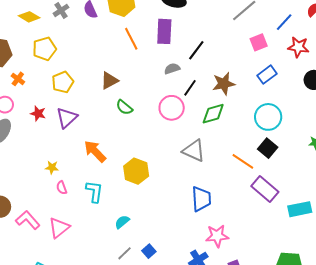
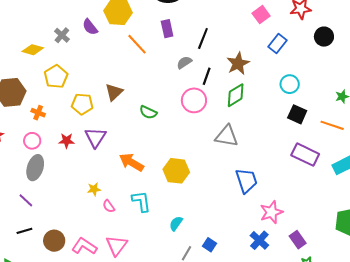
purple rectangle: (164, 31) -> (167, 29), size x0.7
brown triangle: (109, 80) -> (114, 92), moved
yellow pentagon: (63, 82) -> (82, 104), turned -30
cyan circle: (268, 117) -> (290, 84), size x0.7
orange line: (243, 161) -> (332, 125), moved

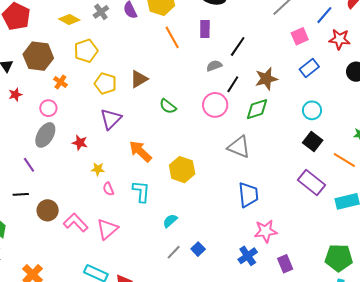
red star: (67, 141) -> (80, 143), moved

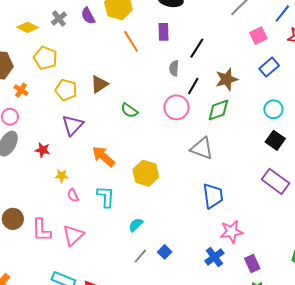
yellow pentagon: (86, 51) -> (45, 58), turned -30
gray semicircle: (214, 66) -> (174, 68), turned -63
pink L-shape: (76, 223) -> (41, 230), turned -135

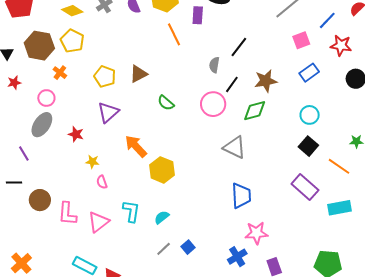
purple rectangle: (163, 32) -> (198, 15), moved
yellow pentagon: (45, 58) -> (72, 41), moved
yellow hexagon: (146, 173) -> (162, 170), moved
cyan L-shape: (106, 197) -> (131, 211), moved

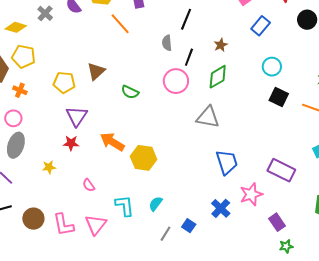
brown star: (266, 81) -> (221, 45), size x0.6
red star: (76, 134) -> (71, 143), moved
yellow star: (92, 162) -> (49, 167), moved
purple rectangle: (305, 187) -> (281, 170), moved
blue cross: (237, 257) -> (221, 208), moved

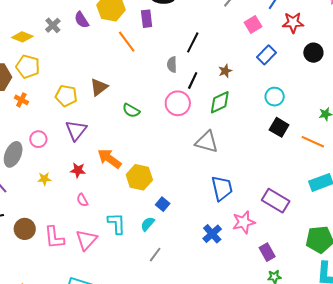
pink circle: (13, 118) -> (38, 139), moved
red star: (71, 143) -> (78, 170), moved
blue square: (189, 226) -> (163, 204), moved

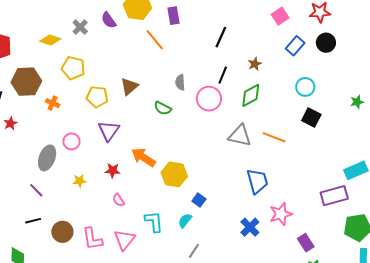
black circle: (313, 53) -> (326, 43), moved
gray semicircle: (172, 65) -> (180, 82), moved
yellow pentagon: (28, 67) -> (73, 68), moved
orange line: (313, 142) -> (274, 137), moved
purple rectangle: (276, 201) -> (334, 196), moved, turned -44

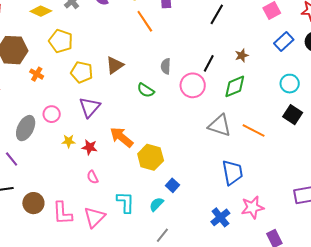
black line: (221, 37) -> (217, 14), moved
yellow star: (79, 181) -> (69, 141), moved

